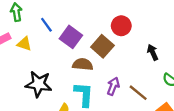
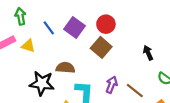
red circle: (121, 26) -> (106, 24), moved
purple square: (71, 37) -> (75, 27), moved
brown semicircle: (83, 64) -> (65, 68), moved

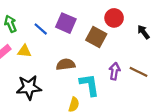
red circle: (106, 24) -> (114, 18), moved
black star: (42, 83) -> (29, 87), moved

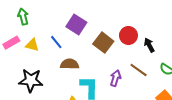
red circle: (114, 18) -> (128, 35), moved
blue line: (41, 29) -> (56, 42), moved
brown line: (139, 72) -> (139, 70), moved

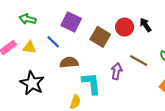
green arrow: (23, 17) -> (28, 19), moved, turned -56
black arrow: (149, 45) -> (146, 25), moved
black star: (31, 80) -> (32, 83), turned 30

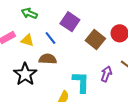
brown semicircle: (69, 62) -> (48, 59), moved

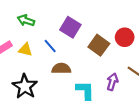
brown semicircle: (48, 59) -> (61, 69), moved

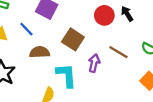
brown square: (99, 45) -> (73, 39), moved

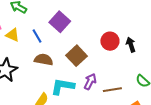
brown line: (118, 52) -> (112, 90), moved, turned -54
cyan L-shape: (66, 75) -> (63, 86), turned -90

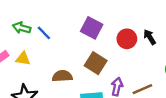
purple square: (60, 22) -> (92, 28), moved
blue line: (37, 36) -> (44, 33), moved

